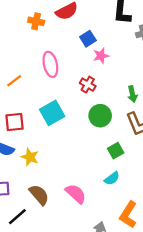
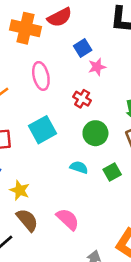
orange cross: (36, 21) -> (25, 28), size x1.6
yellow star: (30, 157) -> (20, 190), moved
cyan semicircle: (112, 178) -> (79, 167), moved, turned -126

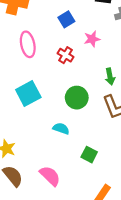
pink star: (97, 67) -> (92, 39), moved
red cross: (82, 99) -> (66, 55), moved
green square: (112, 172) -> (89, 155), moved, turned -35

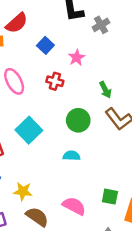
green square: (89, 155) -> (110, 197), moved

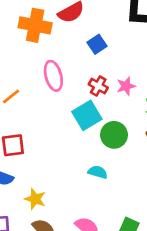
pink star: (77, 58) -> (126, 86), moved
cyan square: (29, 130) -> (87, 115), moved

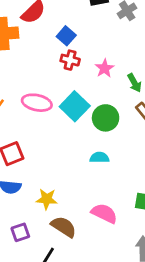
pink ellipse: (53, 76) -> (37, 103), moved, turned -48
red cross: (98, 86) -> (70, 60), moved

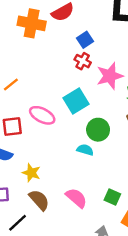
pink star: (105, 68) -> (110, 76), size x1.6
pink ellipse: (37, 103) -> (42, 115), moved
green circle: (106, 118) -> (98, 130), moved

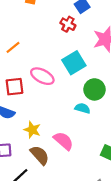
red cross: (83, 61) -> (68, 24), moved
pink semicircle: (76, 198) -> (63, 141), moved

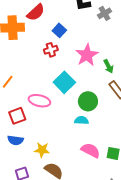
red cross: (68, 24) -> (51, 50), turned -32
pink semicircle: (63, 141) -> (90, 150), moved

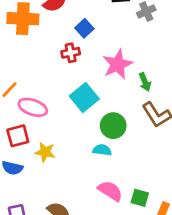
pink ellipse: (39, 101) -> (33, 107), moved
yellow star: (42, 150) -> (45, 152), moved

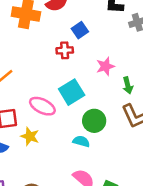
pink star: (118, 64) -> (105, 66), size x0.7
pink ellipse: (33, 107) -> (42, 106), moved

